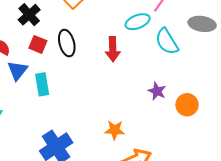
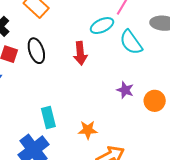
cyan rectangle: (42, 84) -> (48, 118), moved

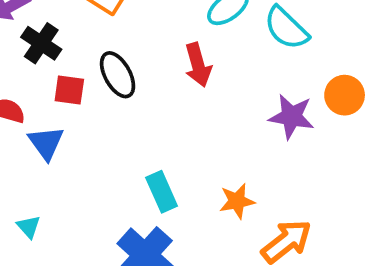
purple star: (125, 90) -> (292, 116), size x1.4
orange circle: (155, 101) -> (345, 95), moved

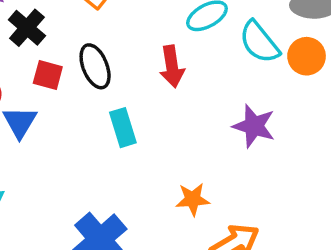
orange circle: (345, 95) -> (307, 56), moved
cyan rectangle: (162, 192) -> (123, 128), moved

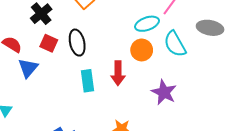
orange circle: (307, 56) -> (142, 50), moved
red arrow: (172, 66) -> (118, 73), moved

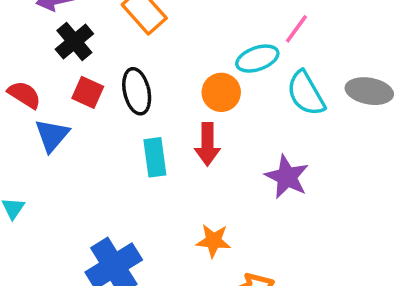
gray ellipse: (210, 28) -> (369, 91), moved
orange circle: (142, 50) -> (221, 92), moved

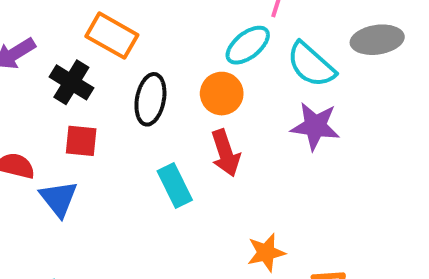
black cross: (74, 42) -> (71, 82), moved
black ellipse: (137, 91) -> (150, 99), moved, turned 42
purple star: (287, 177) -> (315, 126), moved

